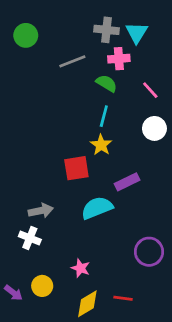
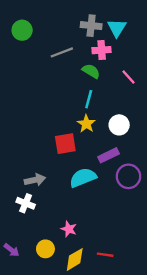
white circle: (154, 128) -> (119, 125), moved
purple circle: (149, 252) -> (128, 176), moved
yellow circle: (42, 286) -> (45, 249), moved

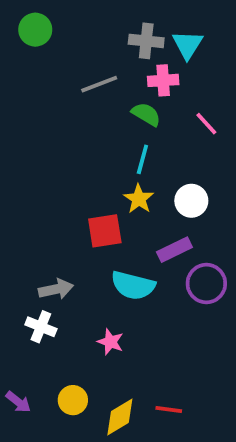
green circle: (22, 30) -> (35, 30), moved
cyan semicircle: (83, 178) -> (133, 285), turned -144
pink star: (69, 229) -> (110, 342), moved

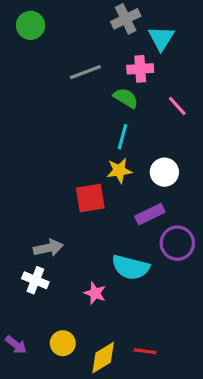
gray cross: (146, 41) -> (126, 19), moved, turned -32
yellow star: (139, 199) -> (119, 171), turned 30
cyan semicircle: (133, 285) -> (131, 267), moved

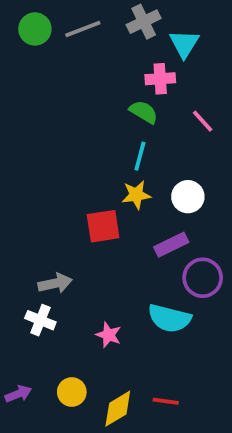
gray line: (85, 72) -> (83, 29), moved
cyan semicircle: (131, 267) -> (169, 318), moved
purple arrow: (16, 345) -> (18, 394), turned -60

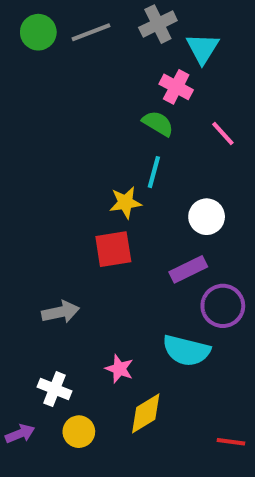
pink cross: (160, 79) -> (176, 87), turned 32
yellow star: (136, 195) -> (125, 202), moved
white cross: (40, 320) -> (55, 389), moved
red line: (166, 401) -> (231, 442), moved
yellow diamond: (118, 409) -> (146, 413), moved

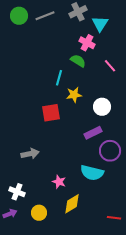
cyan line: (154, 172) -> (59, 78), moved
yellow star: (125, 202) -> (74, 95), moved
red square: (113, 249) -> (51, 113), moved
white cross: (55, 389) -> (17, 192), moved

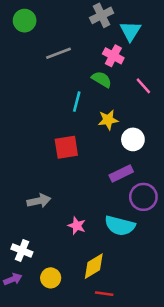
gray line: (45, 16) -> (58, 53), moved
yellow star: (74, 95) -> (108, 120), moved
pink star: (59, 182) -> (77, 226), moved
red line: (114, 218) -> (104, 294), moved

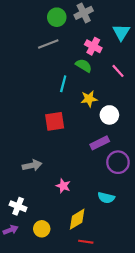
green circle: (25, 21) -> (57, 17), moved
cyan triangle: (130, 31) -> (121, 32), moved
cyan semicircle: (120, 226) -> (106, 198), moved, size x0.7

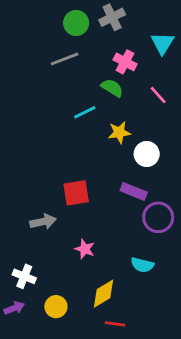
cyan line: (63, 84) -> (85, 112), turned 49
red square: (55, 121) -> (76, 193), moved
purple rectangle: (100, 143) -> (134, 191), turned 48

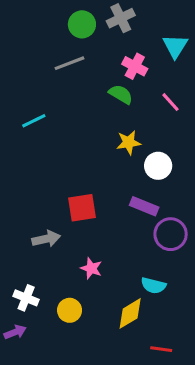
cyan line: (85, 112) -> (34, 121), moved
yellow diamond: (103, 294) -> (130, 313), moved
yellow circle: (56, 307) -> (70, 310), moved
red line: (115, 324) -> (161, 349), moved

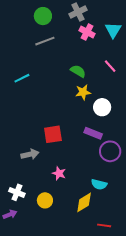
green circle: (82, 24) -> (43, 16), moved
pink cross: (135, 66) -> (87, 32), moved
green semicircle: (121, 94) -> (78, 71), moved

